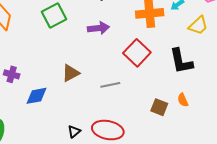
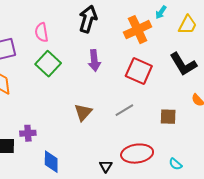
purple arrow: (98, 28) -> (94, 61), turned 110
blue diamond: (36, 96) -> (51, 162), moved, turned -60
brown square: (159, 107) -> (168, 117), moved

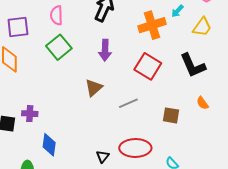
brown triangle: (83, 112) -> (94, 88), moved

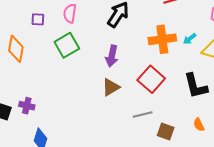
cyan arrow: (177, 11) -> (190, 39), moved
purple square: (18, 27) -> (38, 19), moved, size x0.6
brown triangle: (94, 88) -> (111, 87), moved
gray line: (128, 103) -> (143, 114), moved

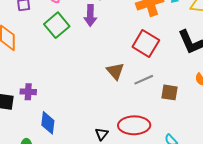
purple arrow: (112, 56) -> (90, 15), moved
brown triangle: (111, 87) -> (115, 71), moved, turned -30

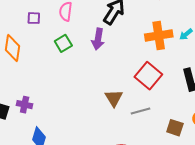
green square: (57, 25) -> (63, 43), size x0.7
brown square: (169, 92) -> (175, 128), moved

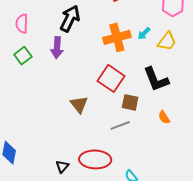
gray line: (141, 111) -> (120, 125), moved
brown square: (175, 128) -> (130, 102), moved

